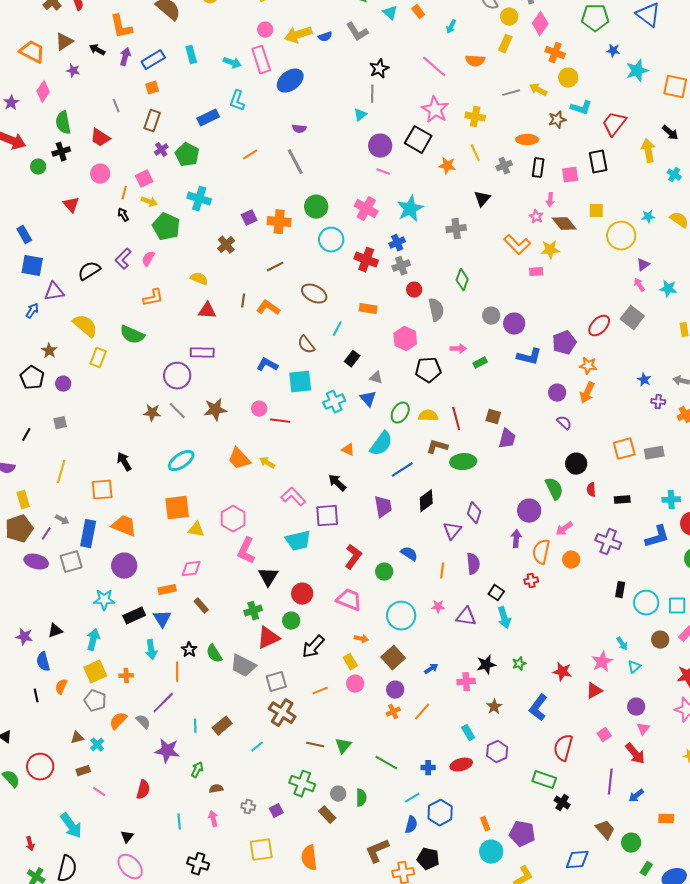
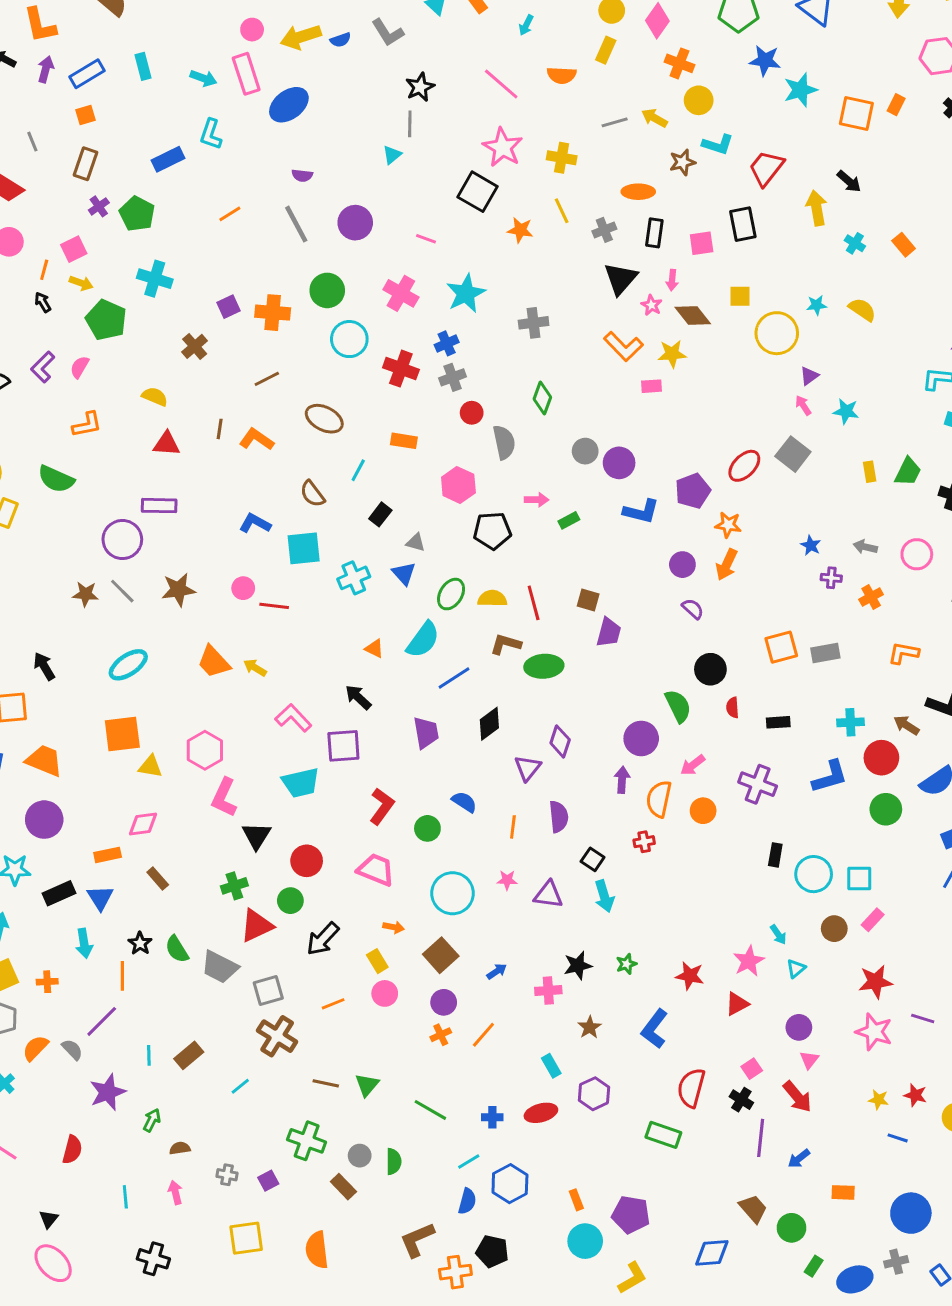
blue star: (613, 51) -> (765, 60), size x1.5
purple circle: (380, 146) -> (355, 223), moved
black triangle: (482, 199) -> (621, 279), moved, size x1.4
purple star: (167, 751) -> (108, 1092), turned -30
black cross: (562, 803) -> (741, 1100), moved

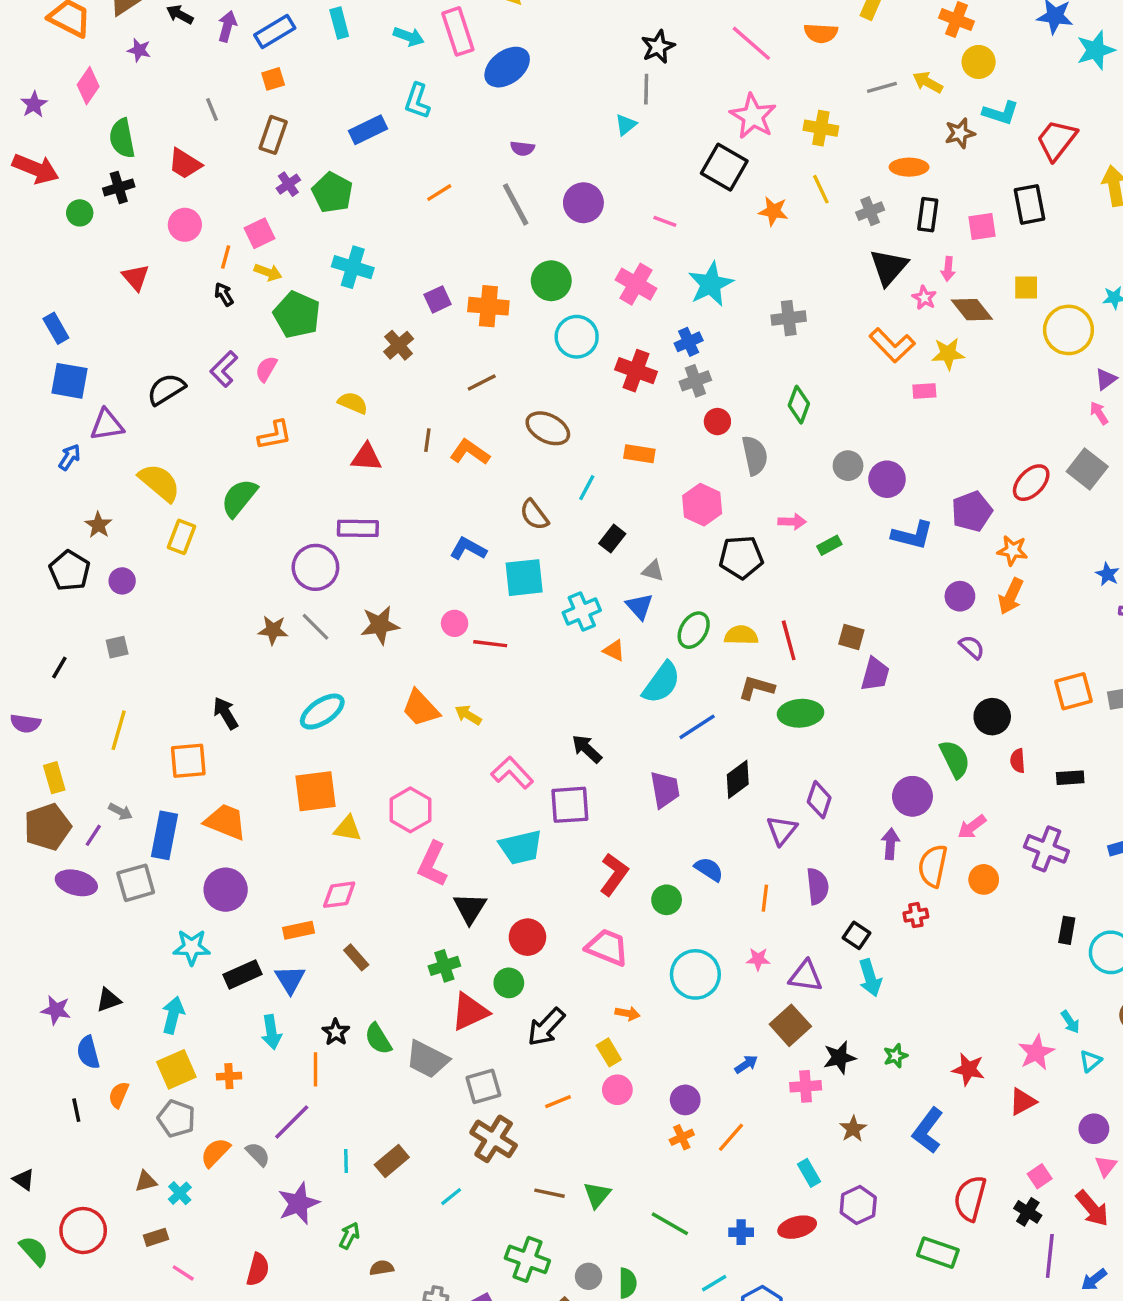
green semicircle: (56, 479) -> (239, 498), turned 105
orange triangle: (374, 649) -> (614, 650), moved
brown square: (441, 955) -> (790, 1025), moved

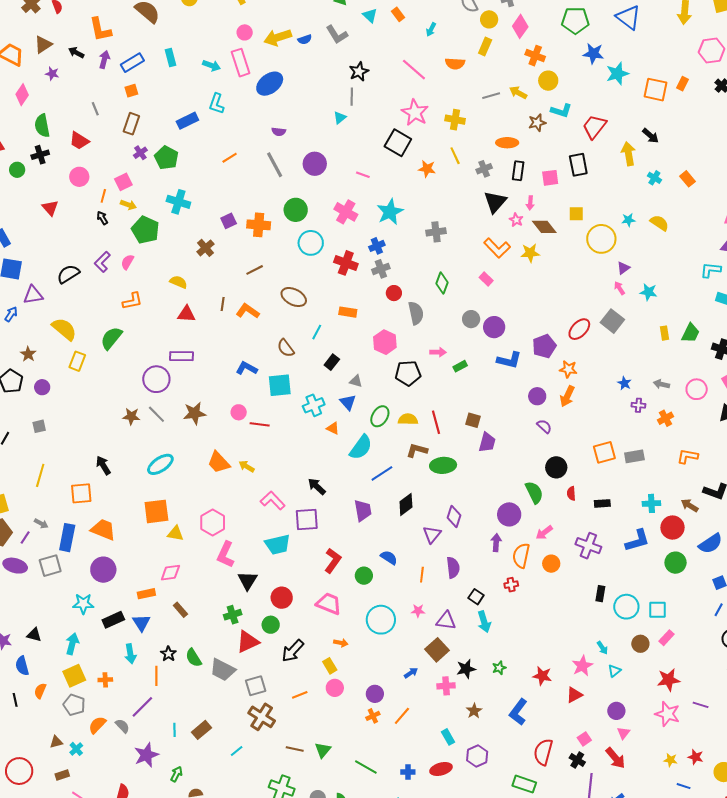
pink rectangle: (924, 391) -> (486, 279), moved, turned 48
black triangle: (109, 1000) -> (34, 635), turned 35

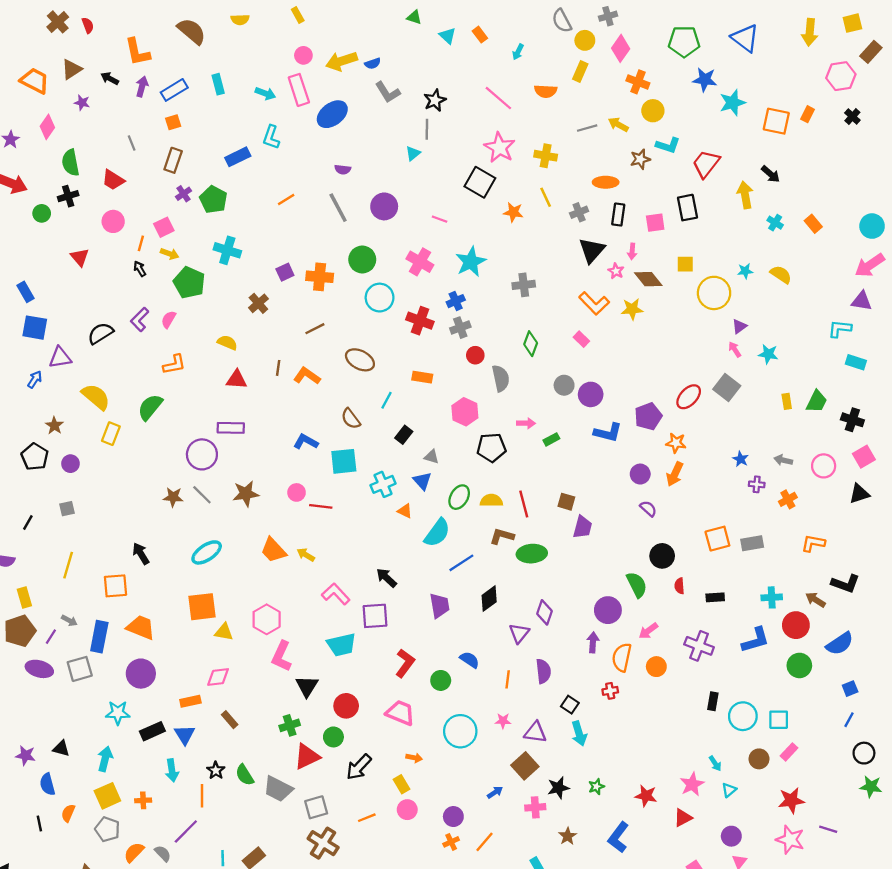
gray L-shape: (337, 34) -> (388, 92), moved

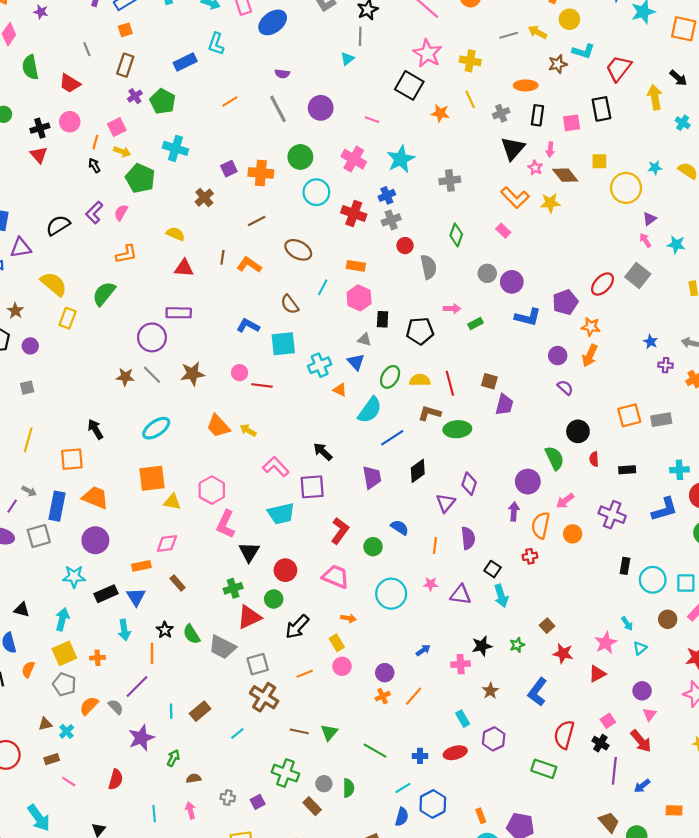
black cross: (68, 196) -> (40, 128), moved
pink hexagon: (465, 412) -> (359, 298), moved
black rectangle: (404, 435) -> (383, 319), moved, turned -35
brown square: (525, 766) -> (547, 626), moved, size x0.6

